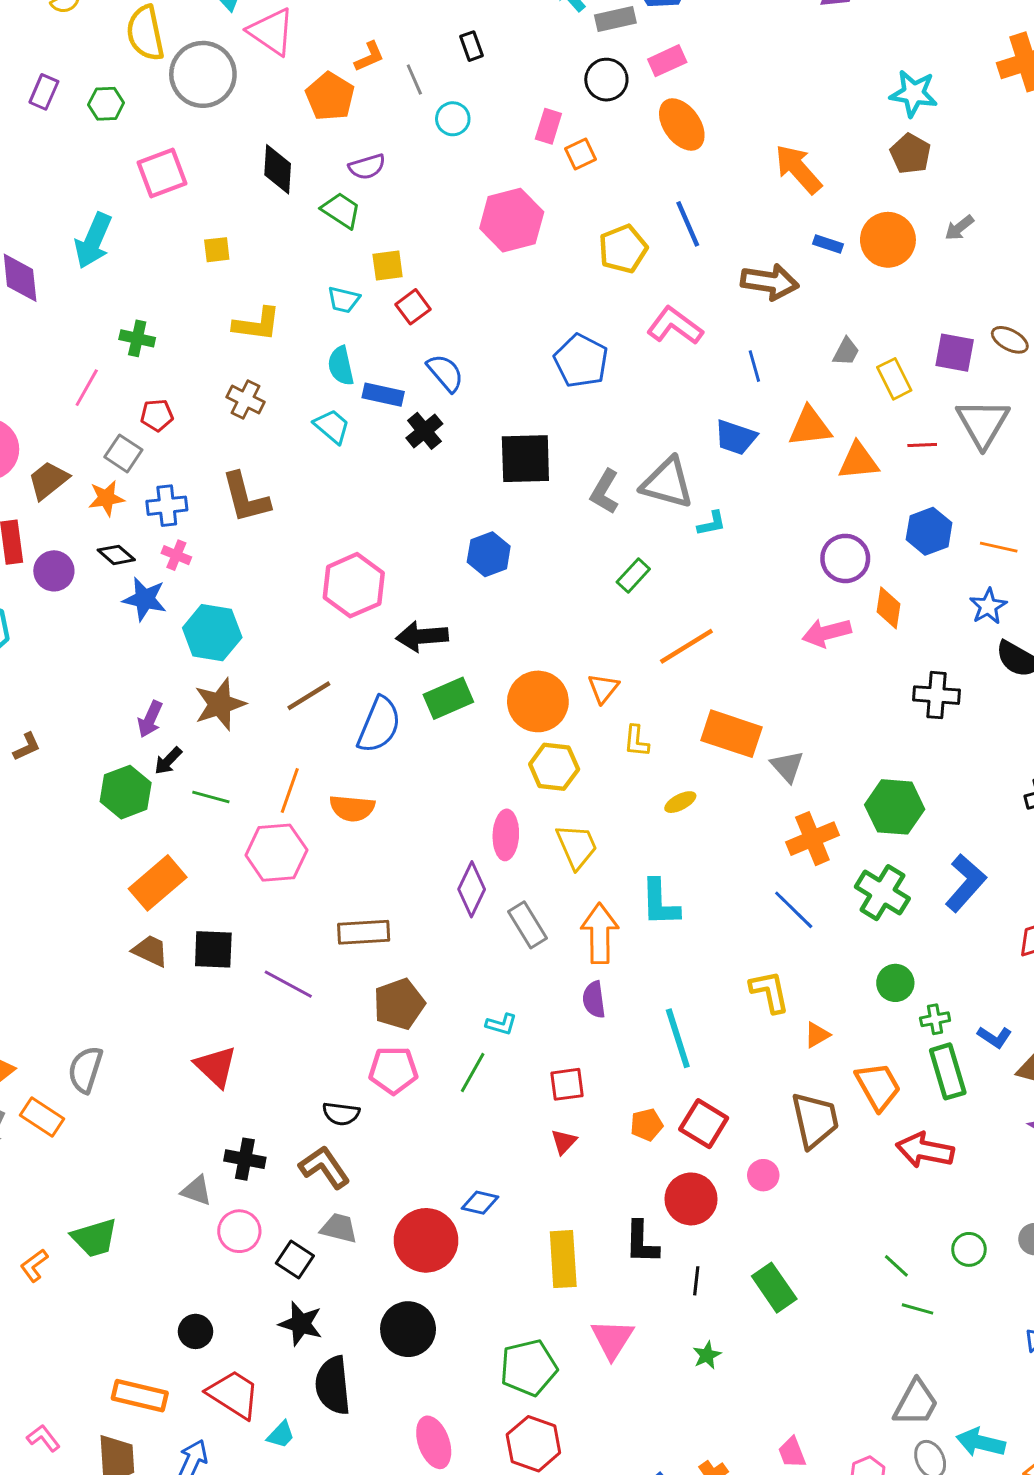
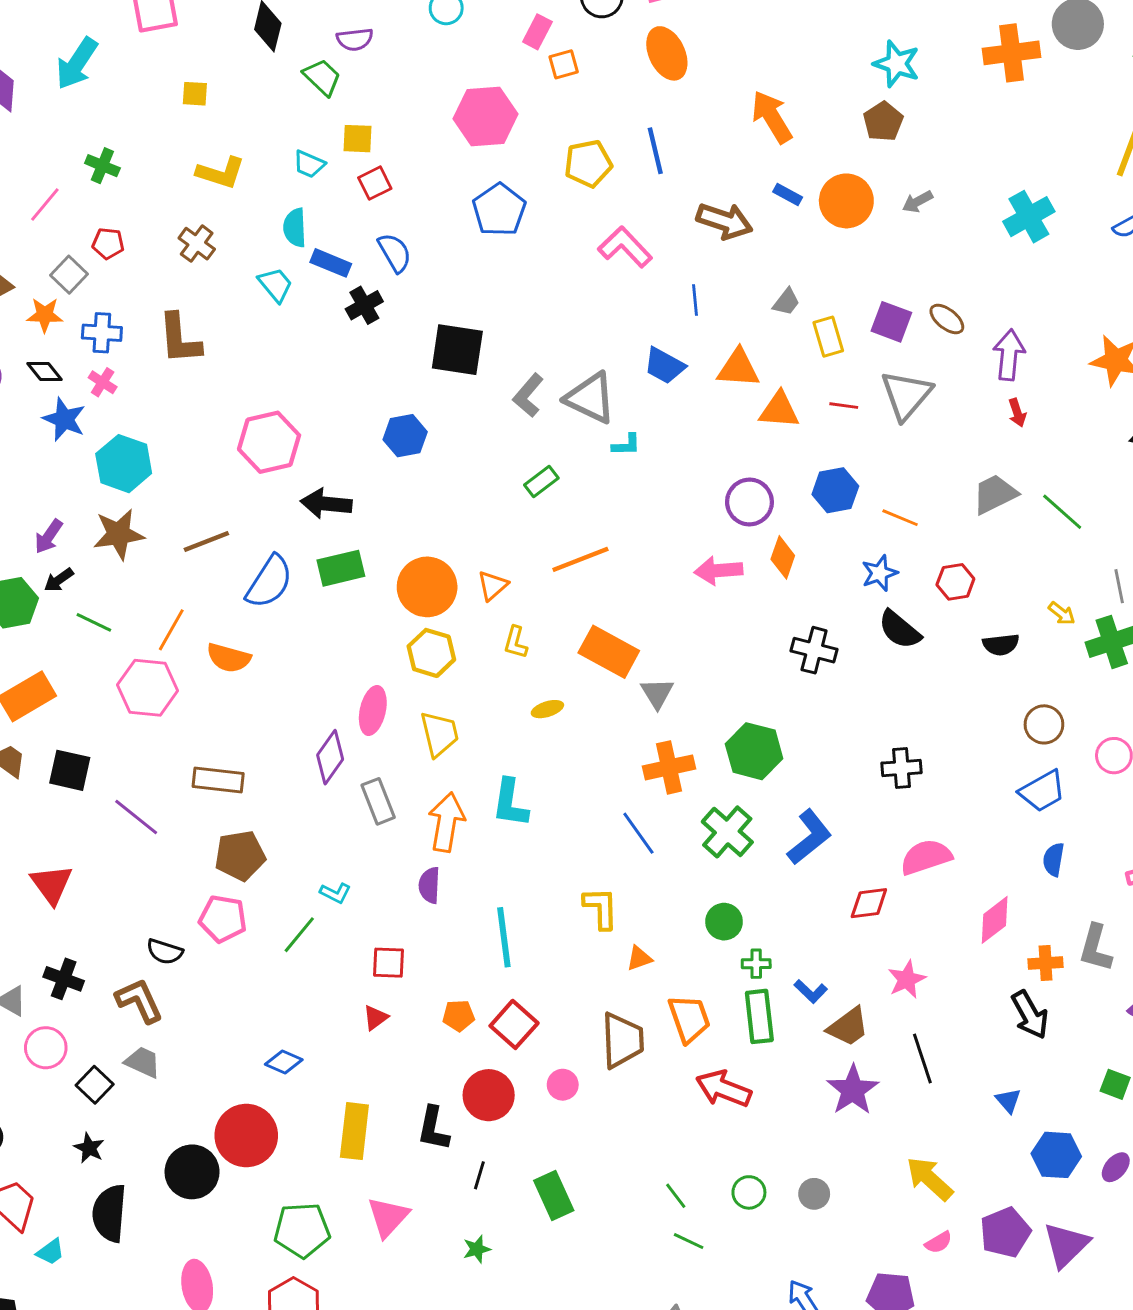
blue pentagon: (581, 361) -> (499, 210), moved
red circle: (426, 1240) -> (246, 1136), moved
black star: (301, 1324) -> (89, 1148), size x0.7

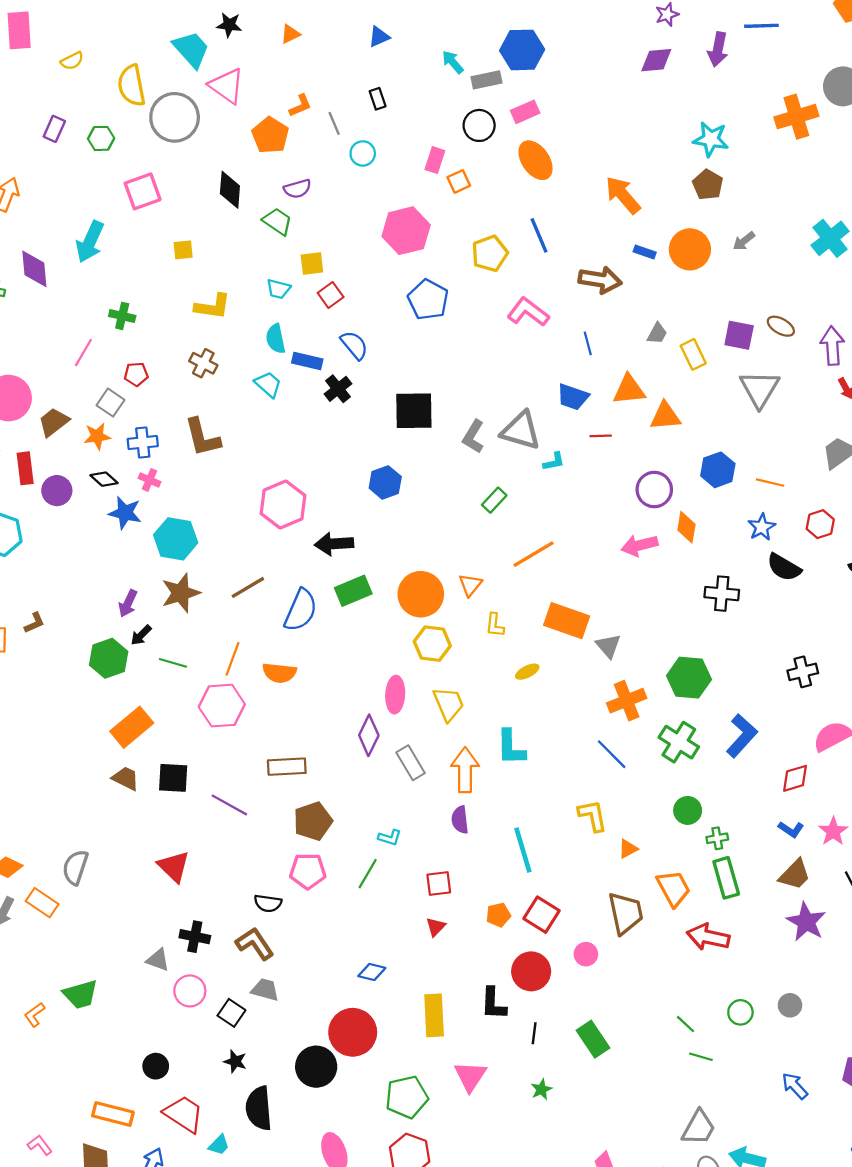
red line: (844, 406) -> (601, 436), moved
blue L-shape: (811, 991) -> (791, 829), moved

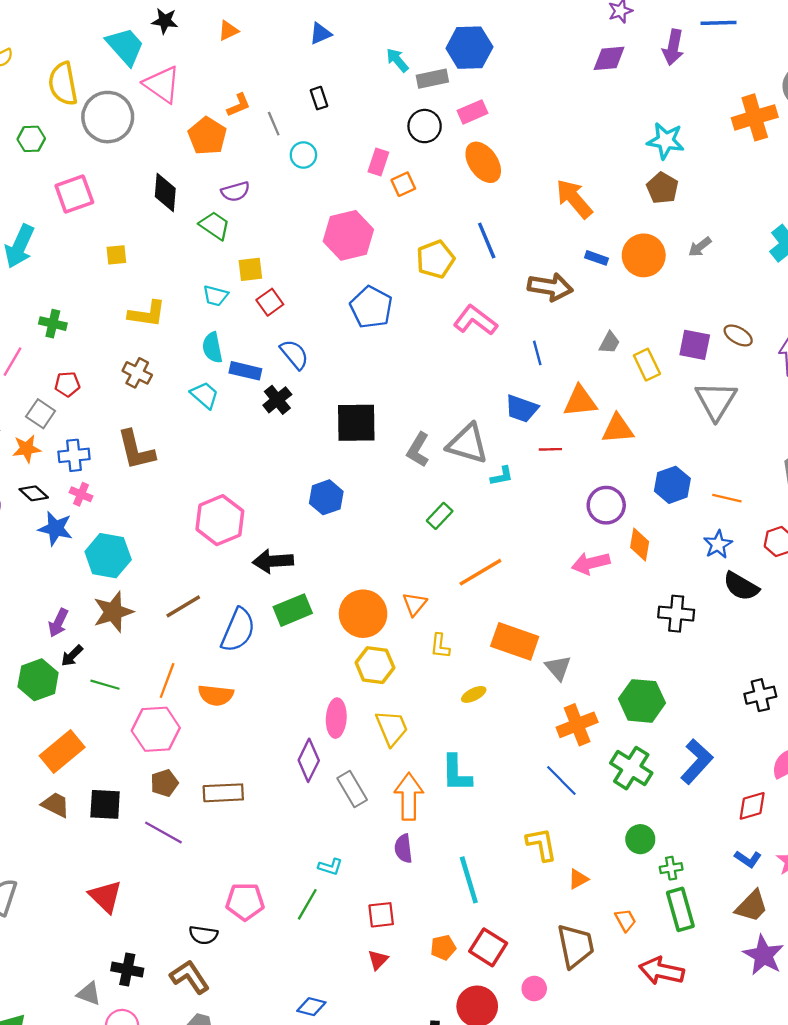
brown pentagon: (313, 821) -> (164, 783), moved, size x0.7
orange trapezoid: (673, 888) -> (625, 920), size x0.6

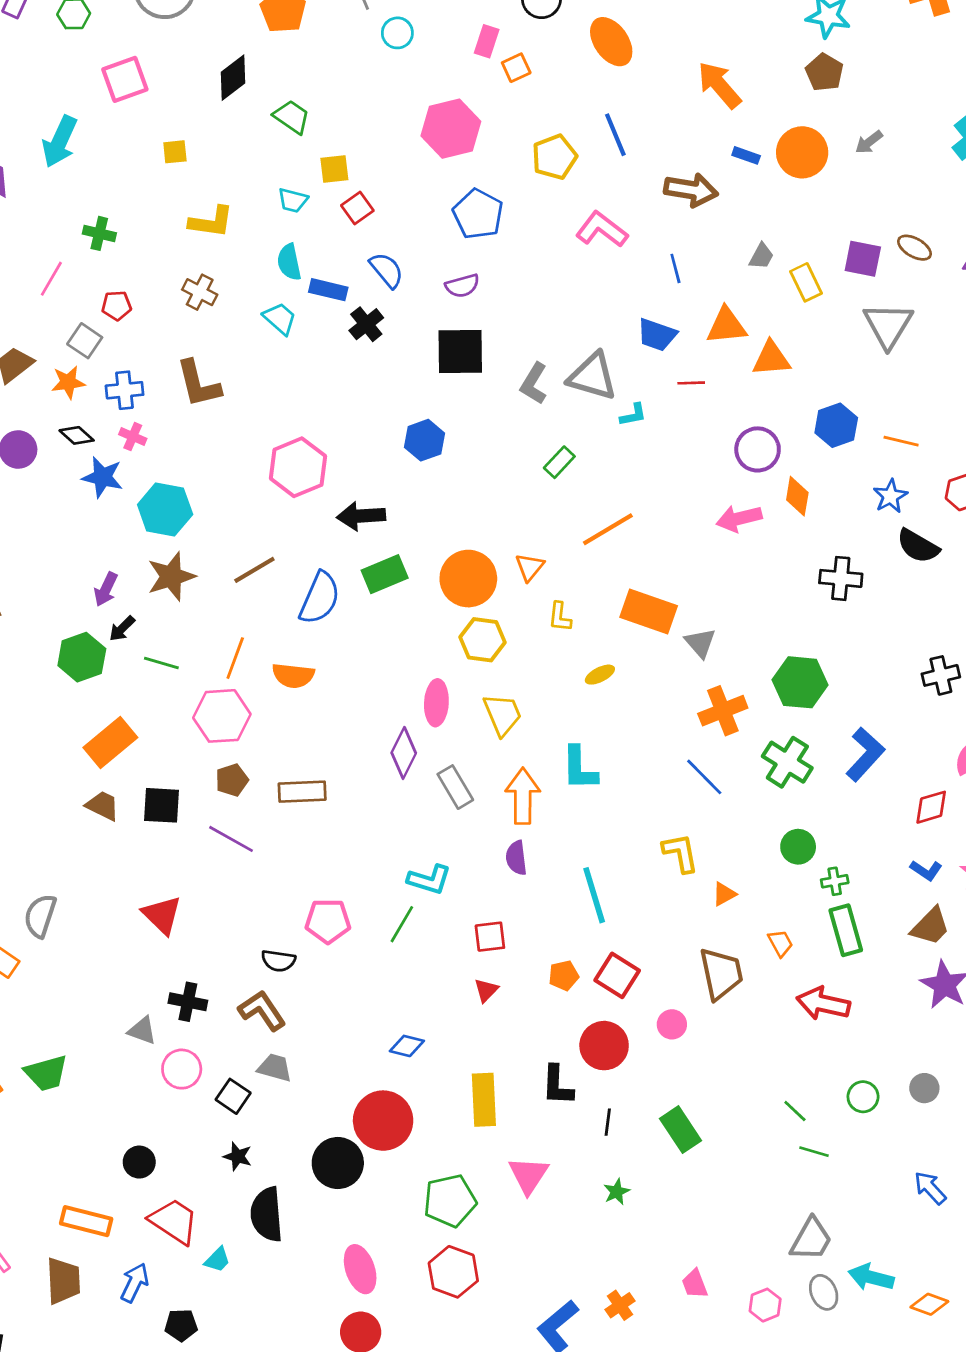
black diamond: (165, 192) -> (233, 78), turned 48
purple semicircle: (235, 192) -> (462, 286), moved
cyan L-shape: (330, 867) -> (429, 880), size x1.5

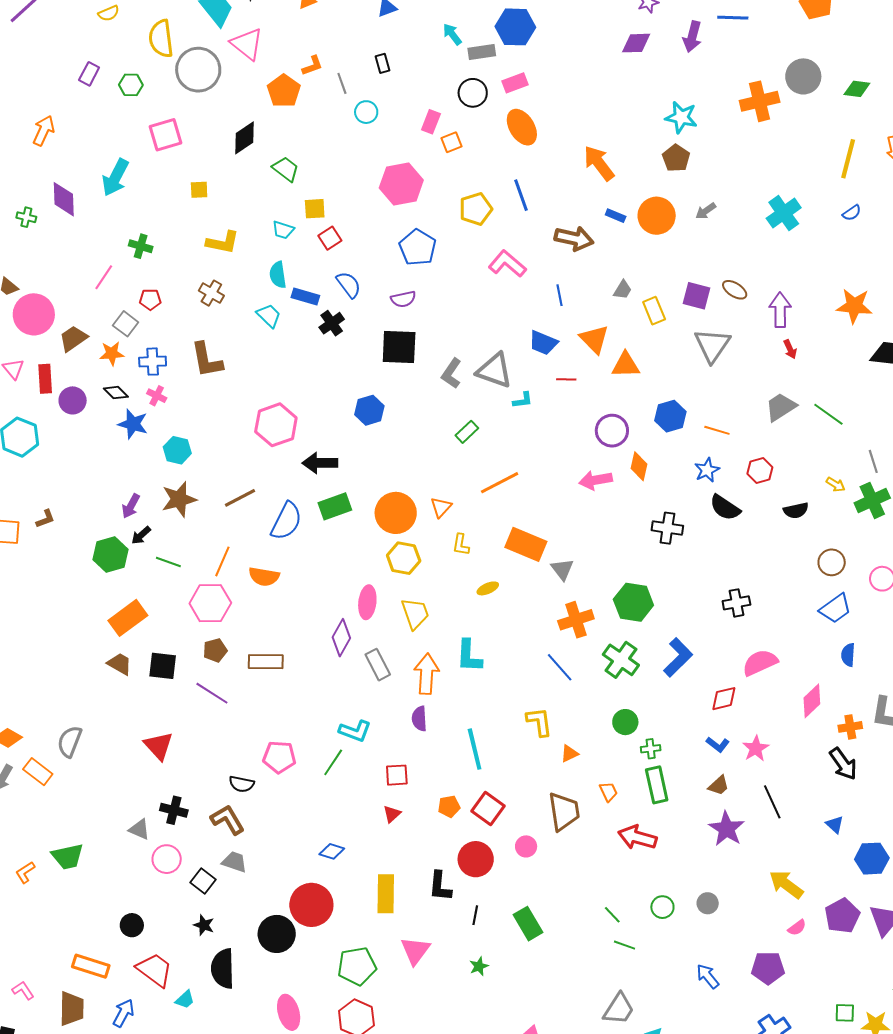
orange triangle: (726, 326) -> (594, 339), turned 48
cyan hexagon: (165, 509) -> (177, 450), size x0.7
brown trapezoid: (931, 926) -> (719, 786), size x0.7

